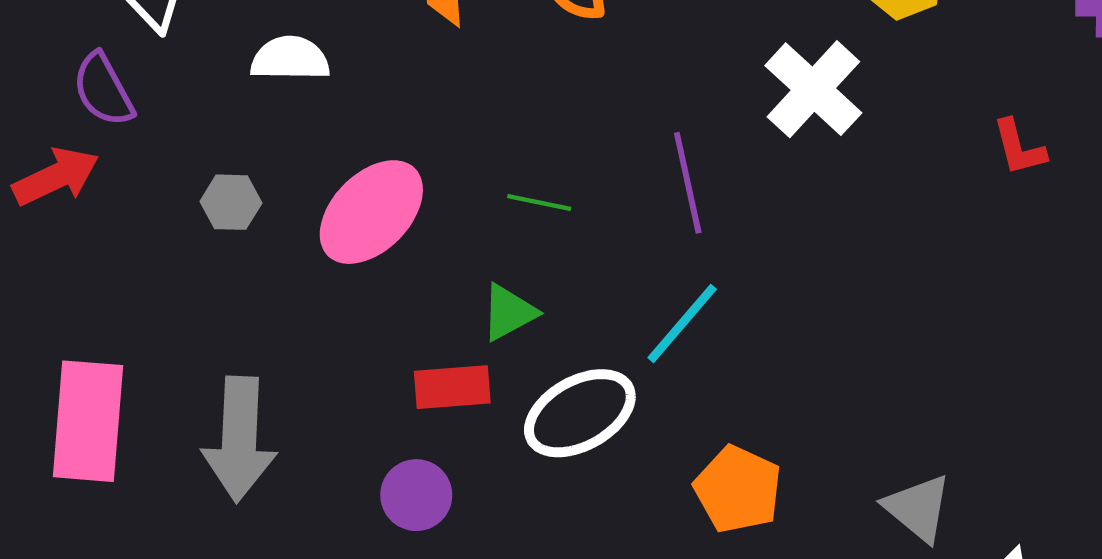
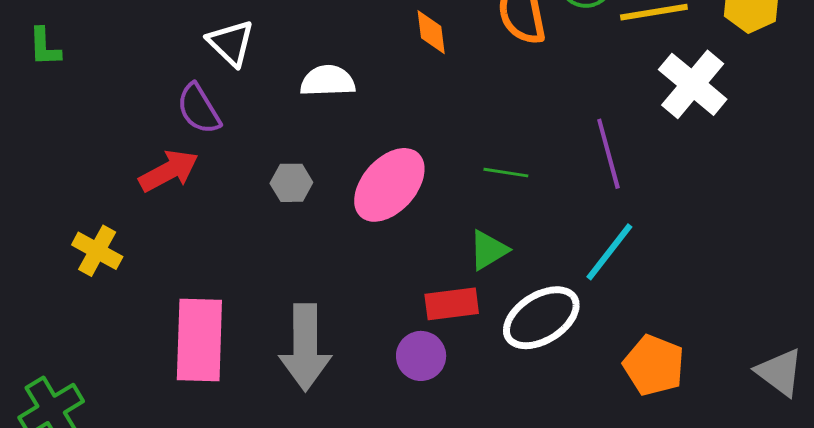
purple circle: (416, 495) -> (421, 356), moved

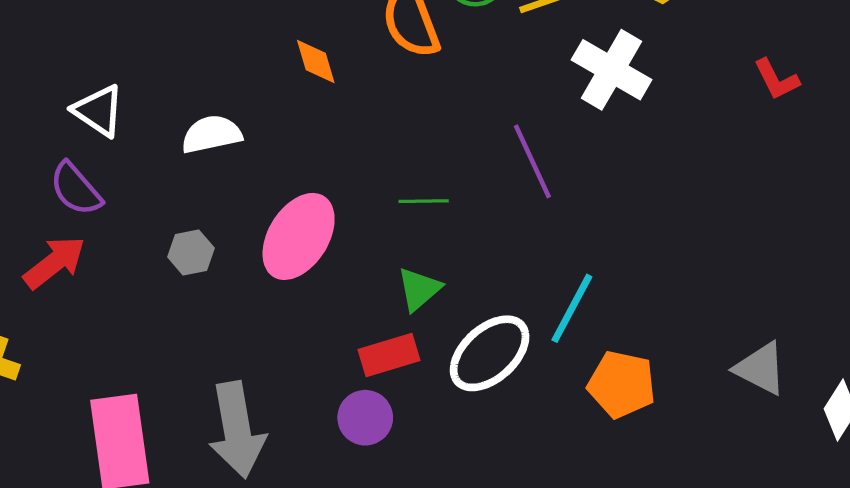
cyan line: (609, 252) -> (572, 308), moved

